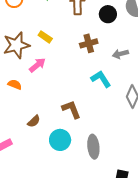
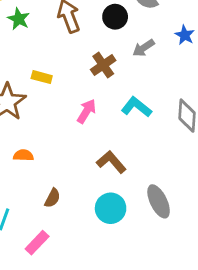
gray arrow: (120, 54) -> (144, 48), moved
pink arrow: (37, 65) -> (87, 111), moved
brown semicircle: (34, 121) -> (52, 198), moved

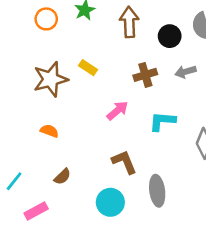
cyan L-shape: (136, 107) -> (162, 121), turned -52
gray ellipse: (159, 201) -> (157, 191), moved

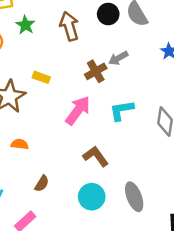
black circle: (170, 36) -> (108, 14), moved
gray arrow: (186, 72) -> (118, 58), moved
pink arrow: (117, 111) -> (78, 110), size x1.4
gray ellipse: (157, 191) -> (134, 197), moved

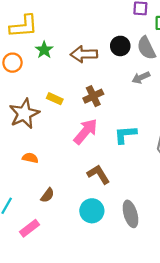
brown arrow: (69, 26) -> (84, 54), turned -80
gray arrow: (118, 58) -> (141, 78), moved
brown cross: (96, 71) -> (93, 96), moved

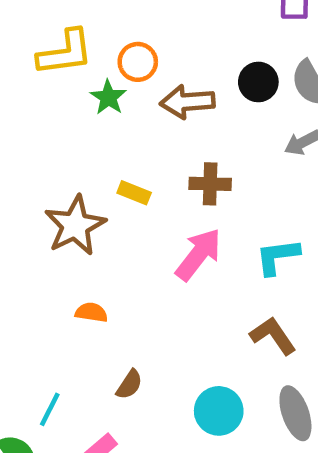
orange circle: (12, 63) -> (138, 62), moved
brown cross: (93, 96) -> (210, 184), turned 30
brown L-shape: (98, 174) -> (273, 336), moved

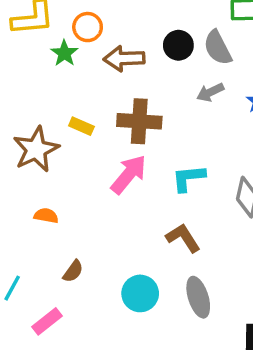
brown cross: (210, 184) -> (139, 121), size x1.4

